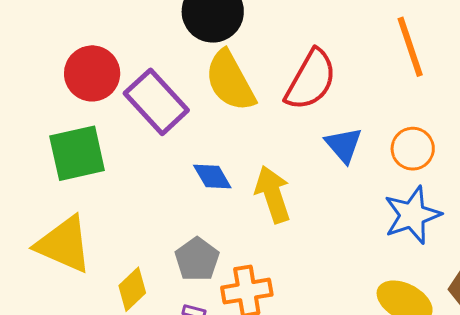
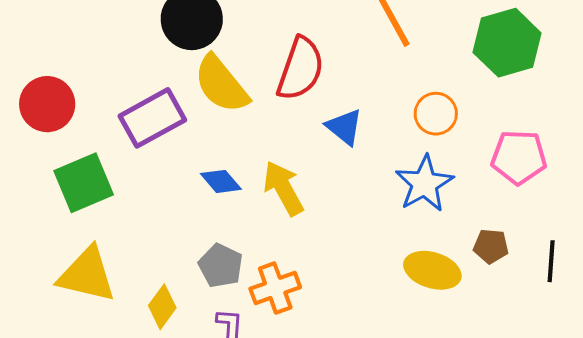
red circle: (92, 73) -> (47, 104), moved
purple rectangle: (156, 102) -> (152, 118), turned -66
orange circle: (413, 149) -> (436, 114), moved

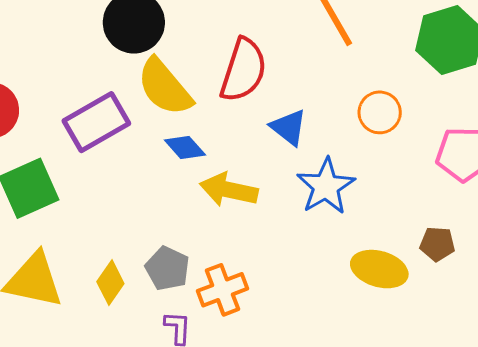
blue diamond: (221, 181) -> (185, 148), moved
blue star: (424, 184) -> (326, 186), moved
yellow arrow: (283, 188) -> (229, 190), turned -48
yellow diamond: (162, 307) -> (110, 283), moved

